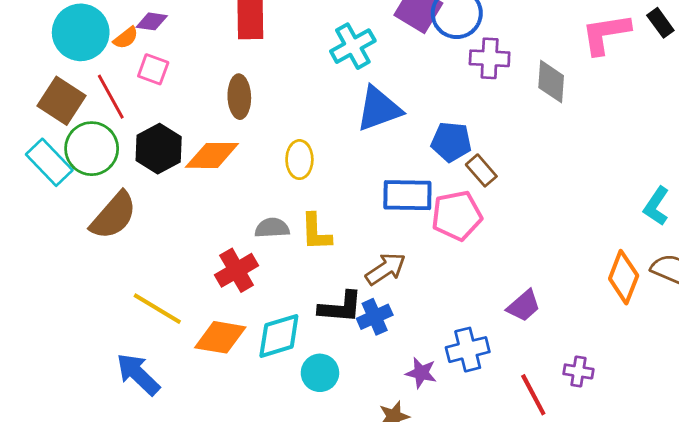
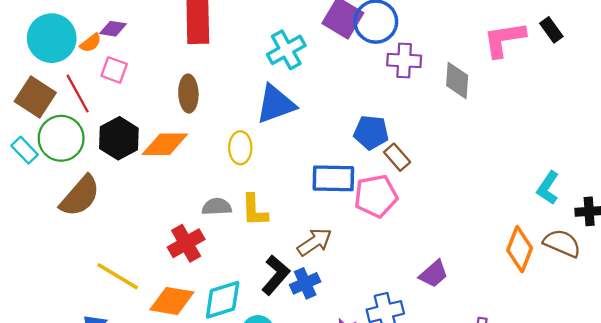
blue triangle: (379, 109) -> (276, 104), moved
cyan rectangle: (49, 162) -> (25, 150), size x0.7
black L-shape: (340, 307) -> (276, 275), turned -54

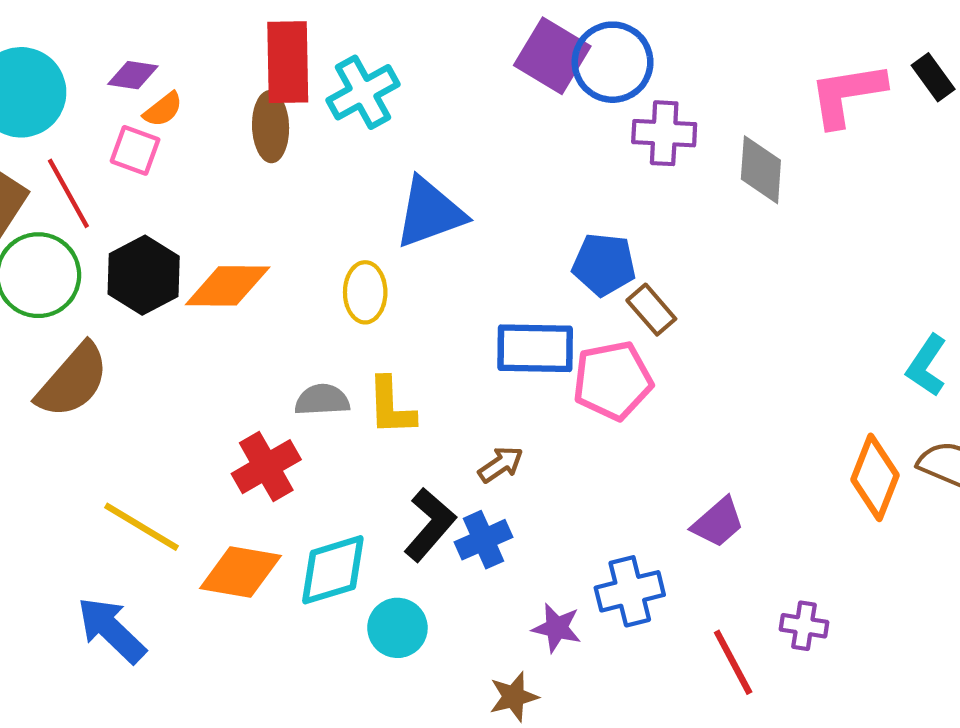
orange semicircle: (91, 43) -> (163, 109), moved
cyan cross: (286, 50) -> (363, 92), moved
brown ellipse: (188, 94) -> (271, 127), moved
brown arrow: (315, 242) -> (501, 464), size x0.7

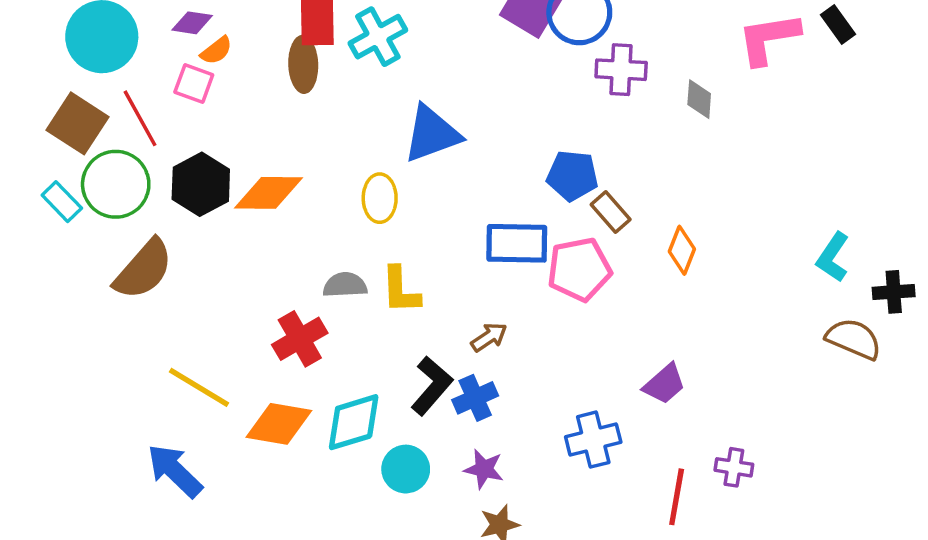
gray diamond: (761, 170) -> (699, 99), size x0.7
orange diamond: (875, 477) -> (682, 250), moved, size x0.7
purple star: (557, 628) -> (484, 469), moved
red line: (733, 662) -> (677, 497), turned 38

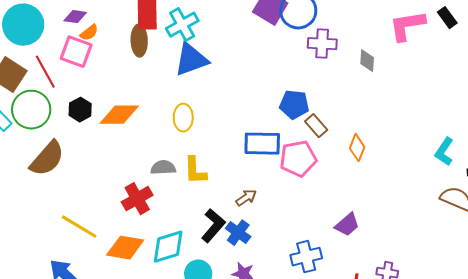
pink square: (194, 84) -> (76, 52), size x1.4
blue triangle: (432, 134) -> (191, 60), moved
black hexagon: (201, 184) -> (80, 110), size x0.7
blue cross: (475, 398) -> (238, 233), turned -30

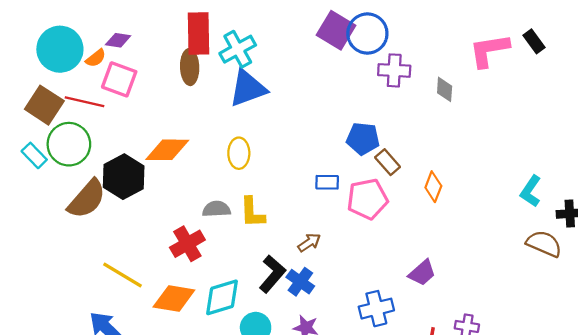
orange semicircle: (89, 33) -> (96, 58), moved
red line: (45, 72) -> (85, 102), turned -48
black hexagon: (80, 110) -> (124, 177), moved, size x1.6
blue rectangle: (262, 144) -> (327, 182), size x0.6

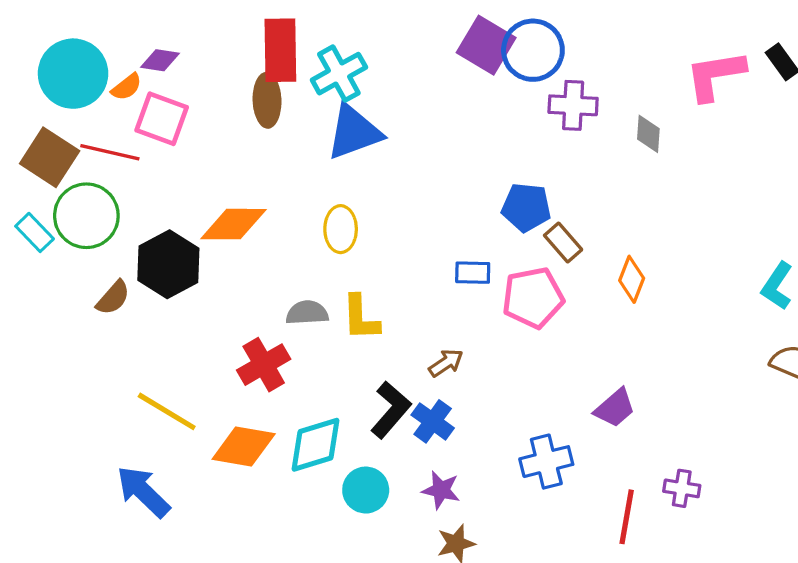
brown semicircle: (87, 199) -> (113, 298), size x0.6

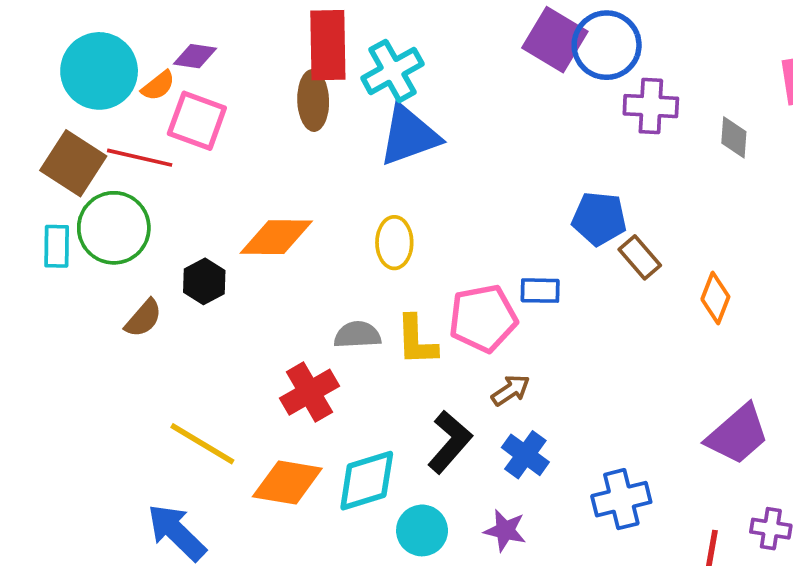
cyan rectangle: (35, 232) -> (57, 246), turned 45
black hexagon: (168, 264) -> (204, 281), size x0.6
pink pentagon: (533, 298) -> (483, 318), moved
purple trapezoid: (615, 408) -> (738, 435), moved, size x1.4
blue cross: (433, 421) -> (525, 455), moved

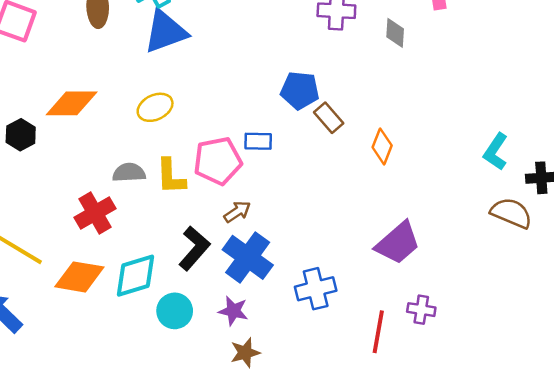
yellow ellipse: (394, 243) -> (155, 107), turned 64
blue cross: (525, 455) -> (248, 257), size x1.5

